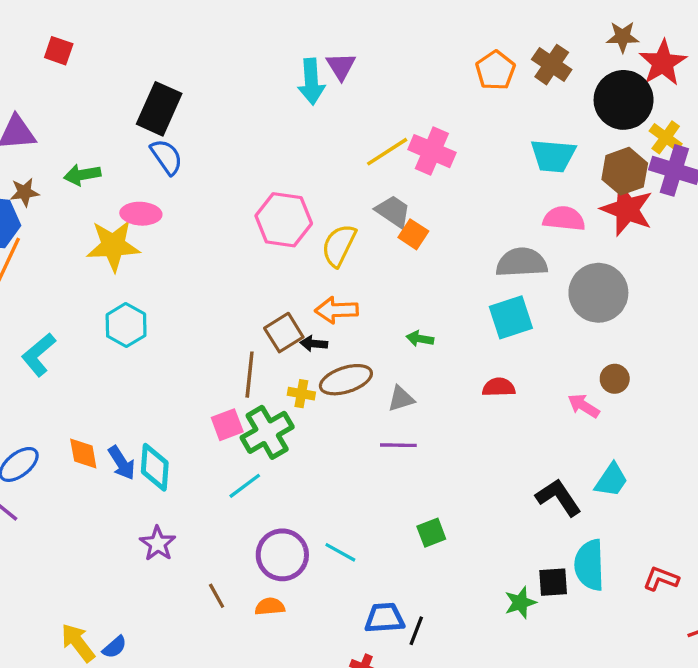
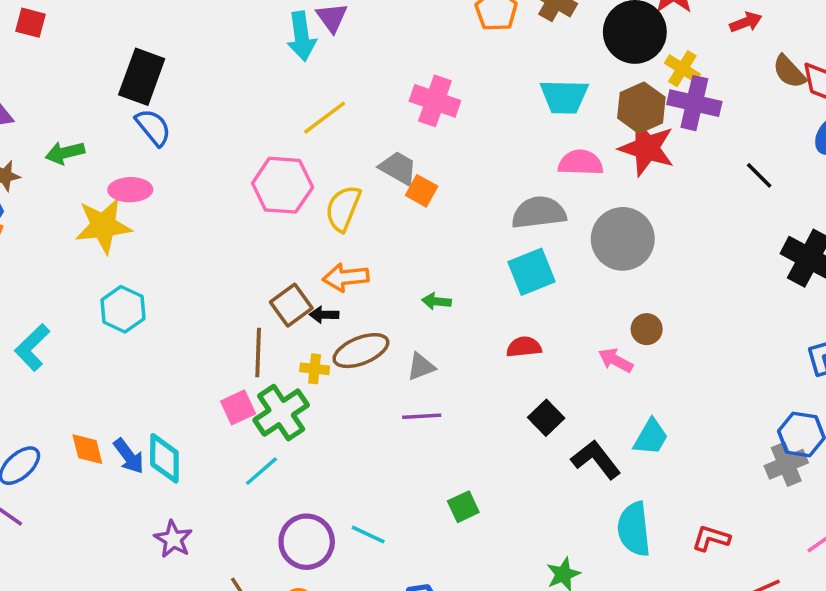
yellow line: (387, 152) -> (325, 118), moved
black square: (553, 582) -> (546, 418), moved, turned -36

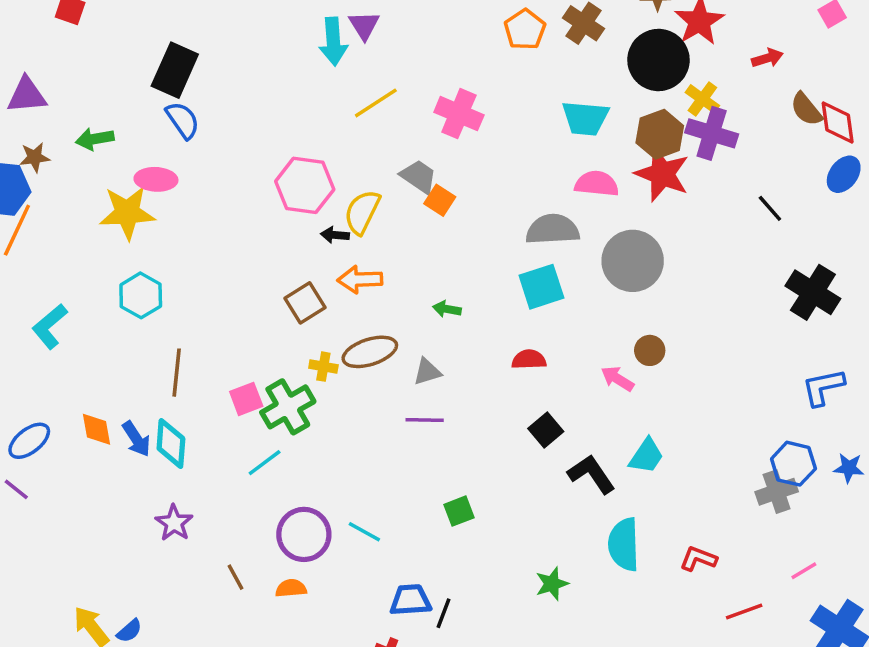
yellow line: (325, 118) -> (376, 103), moved
black arrow: (324, 315) -> (335, 235), moved
brown line: (258, 352) -> (177, 373), moved

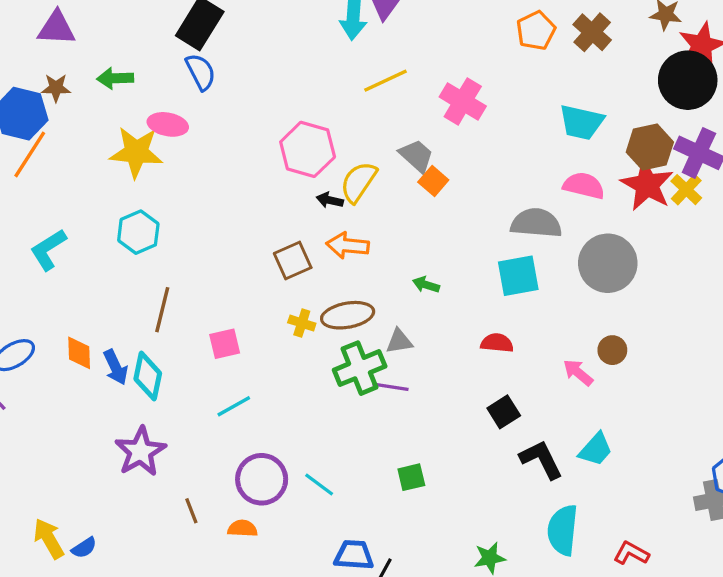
black circle: (658, 60) -> (688, 80), moved
yellow cross: (702, 99) -> (686, 190), moved
green cross: (288, 407) -> (360, 368), moved
purple star: (174, 523) -> (140, 452), size x1.4

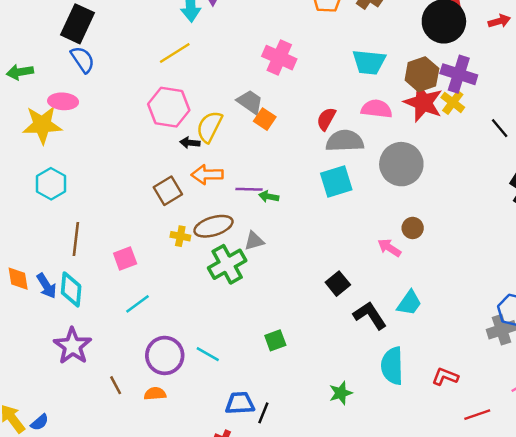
yellow line: (386, 81) -> (175, 53), moved
red semicircle: (497, 343) -> (326, 119), moved, turned -60
purple line: (391, 387) -> (249, 189), moved

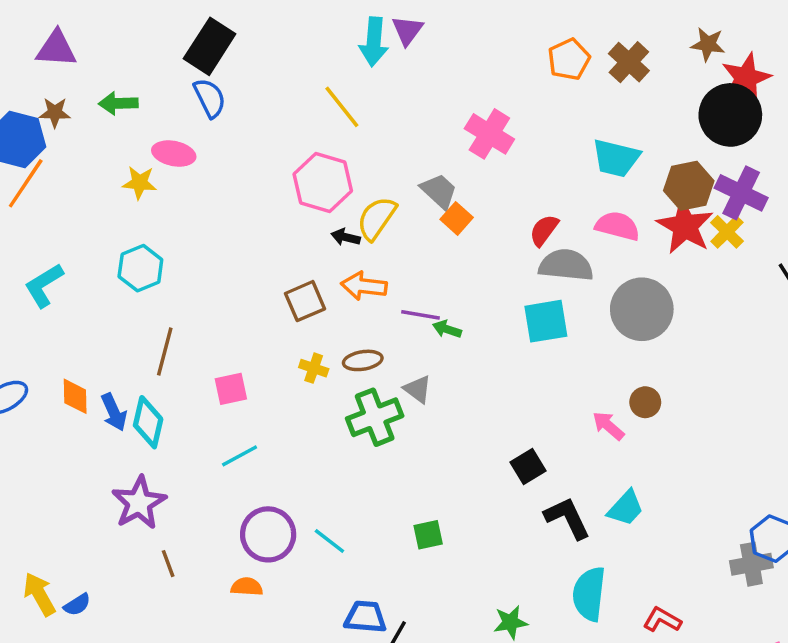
yellow line: (175, 53) -> (342, 107), turned 76
yellow star: (42, 125) -> (140, 183), size x0.6
brown ellipse: (213, 226) -> (363, 360), size x0.7
gray triangle: (254, 241) -> (418, 389), turned 45
brown line: (116, 385) -> (168, 564), moved

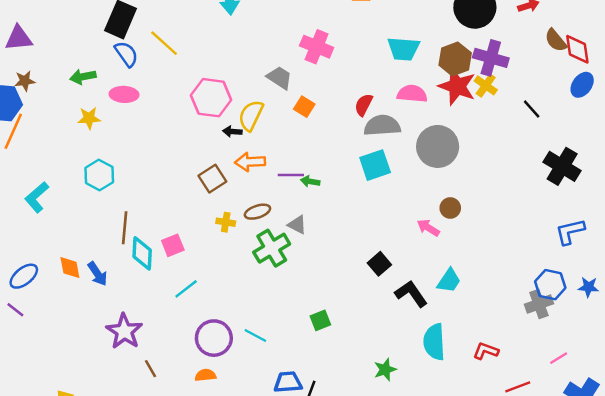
green arrow: (118, 103) -> (83, 77), moved
yellow line: (342, 107) -> (164, 43), moved
pink ellipse: (174, 154) -> (124, 94), moved
gray trapezoid: (439, 191) -> (279, 78), moved
cyan diamond: (148, 422) -> (142, 253), moved

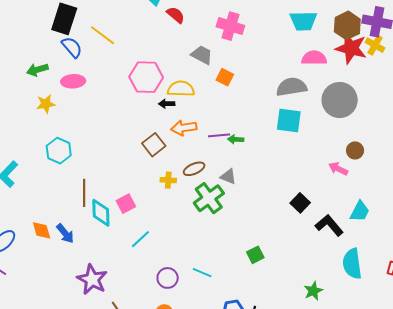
red semicircle: (364, 105) -> (176, 15), moved, turned 108
yellow semicircle: (251, 115) -> (181, 89), turned 72
cyan square: (375, 165) -> (289, 121), turned 32
purple circle: (214, 338) -> (168, 278), size x0.7

